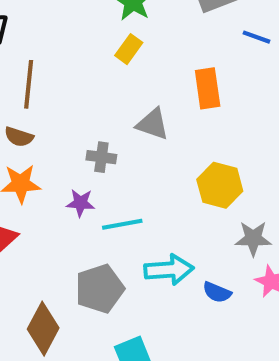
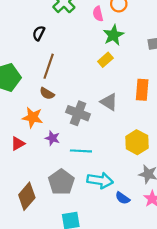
brown semicircle: (19, 137) -> (47, 94), moved
gray cross: (101, 157) -> (78, 113), size x1.5
purple star: (81, 203) -> (52, 138), moved
gray pentagon: (100, 289) -> (61, 182), turned -30

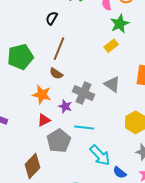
purple star: (52, 138) -> (65, 106), moved
red triangle: (18, 144) -> (44, 120), moved
cyan arrow: (100, 180) -> (100, 155), turned 35
gray pentagon: (61, 182) -> (59, 141), moved

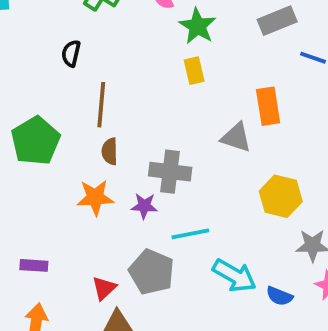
yellow rectangle: (111, 46) -> (194, 71), turned -48
brown semicircle: (56, 74) -> (110, 151), turned 72
gray triangle: (112, 84) -> (236, 137), moved
red triangle: (44, 120) -> (104, 288), moved

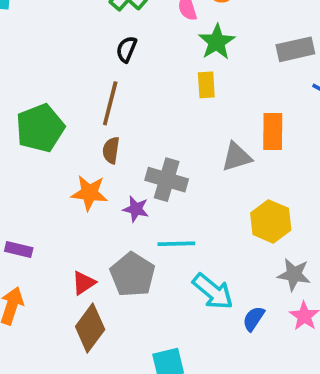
black semicircle: (71, 53) -> (126, 49), moved
gray triangle: (236, 137) -> (237, 157), turned -44
blue semicircle: (279, 296) -> (254, 319), turned 92

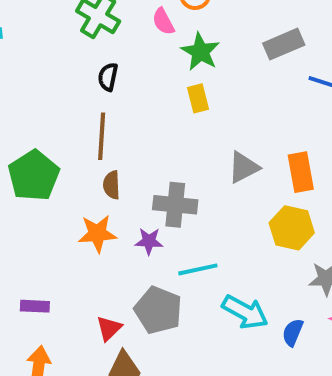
orange rectangle: (273, 131) -> (301, 172), moved

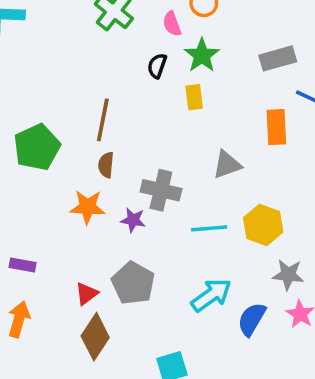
black semicircle: (108, 77) -> (157, 66), moved
orange rectangle: (301, 172) -> (276, 127), moved
cyan line: (198, 269) -> (209, 228), moved
cyan arrow: (245, 312) -> (211, 295), turned -72
blue semicircle: (293, 332) -> (252, 319), size x1.4

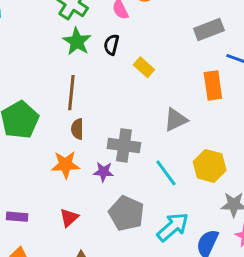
green star: (202, 55) -> (77, 41), moved
yellow rectangle: (194, 97) -> (144, 67), turned -36
cyan line: (209, 228) -> (166, 173), turned 64
gray pentagon: (133, 283) -> (126, 213), moved
red triangle: (87, 294) -> (69, 218), moved

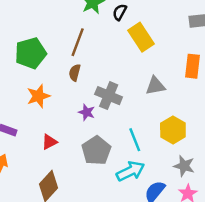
yellow rectangle: (144, 67) -> (141, 37), size x1.6
orange star: (65, 165) -> (38, 96), moved, turned -30
cyan line: (166, 173) -> (135, 140), moved

